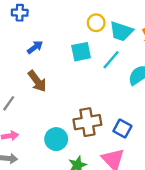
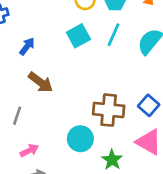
brown cross: (87, 122) -> (109, 110), turned 32
blue square: (122, 128) -> (149, 105), turned 30

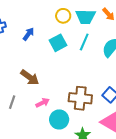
blue arrow: (27, 46) -> (28, 34), moved
pink arrow: (29, 151) -> (43, 103), moved

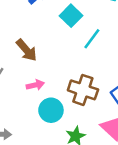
cyan line: (84, 42) -> (92, 39), moved
cyan square: (58, 43) -> (71, 16), turned -30

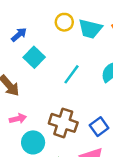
cyan square: (71, 16) -> (34, 57), moved

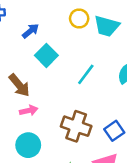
pink arrow: (18, 119) -> (29, 110), moved
cyan circle: (33, 142) -> (28, 145), moved

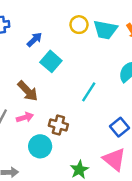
cyan line: (86, 74) -> (89, 92), moved
pink arrow: (29, 110) -> (25, 117), moved
brown cross: (76, 126) -> (58, 125), moved, size x0.7

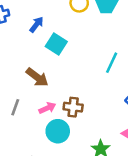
cyan line: (89, 92) -> (112, 63), moved
pink arrow: (25, 117) -> (47, 108), moved

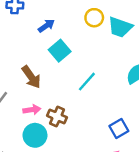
cyan line: (112, 63) -> (87, 82), moved

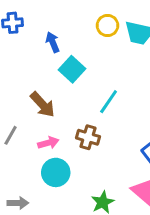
blue arrow: (46, 26) -> (53, 42), turned -70
brown cross: (57, 117) -> (88, 137), moved

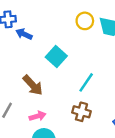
blue arrow: (53, 42) -> (24, 34), moved, turned -42
brown cross: (88, 137) -> (81, 112), moved

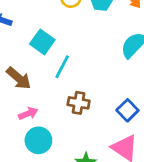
cyan line: (86, 82) -> (62, 67), moved

